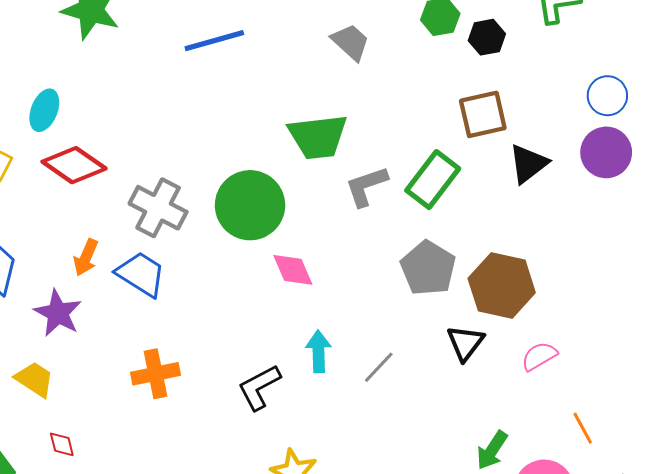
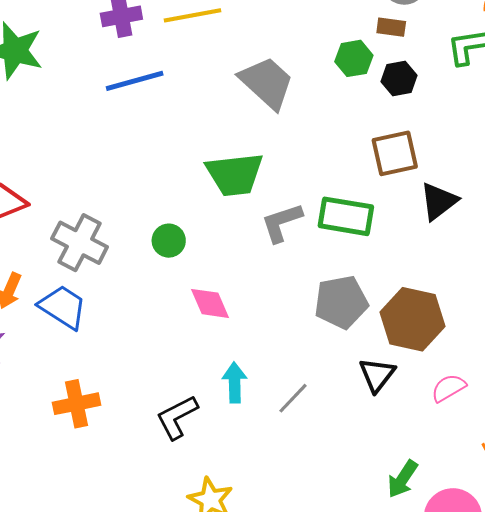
gray trapezoid: (350, 42) -> (267, 83), size x1.5
green rectangle: (433, 180) -> (346, 216), turned 62
green circle: (250, 205) -> (169, 241), size x0.5
gray pentagon: (428, 268) -> (341, 302), turned 30

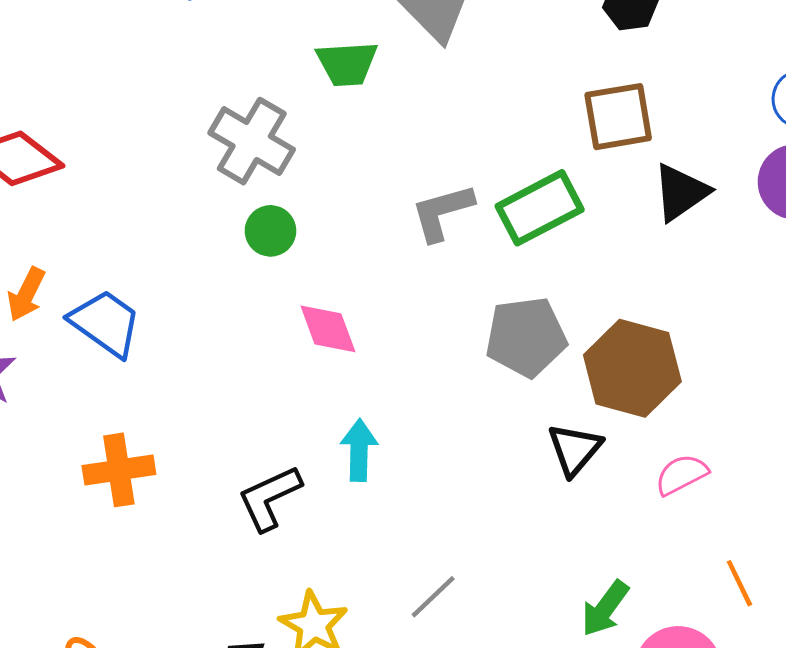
green trapezoid: (235, 174) -> (347, 64), moved, size x0.7
green rectangle: (346, 216) -> (540, 208), turned -40
gray cross: (80, 243) -> (252, 141), moved
gray line: (293, 398) -> (433, 597), moved

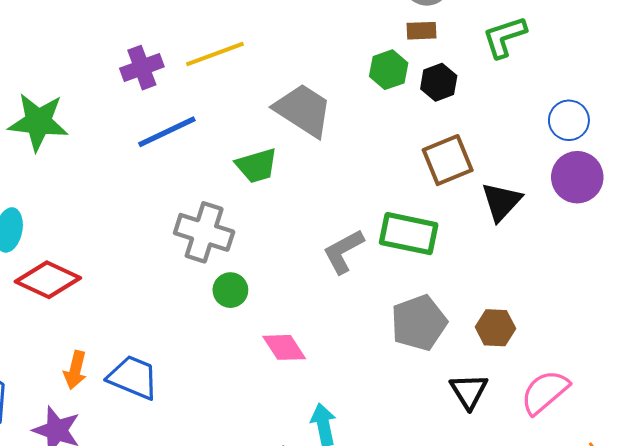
green rectangle: (540, 208) -> (409, 234), turned 52
brown hexagon: (632, 368) -> (495, 328), size x0.6
pink semicircle: (681, 475) -> (545, 392), size x1.4

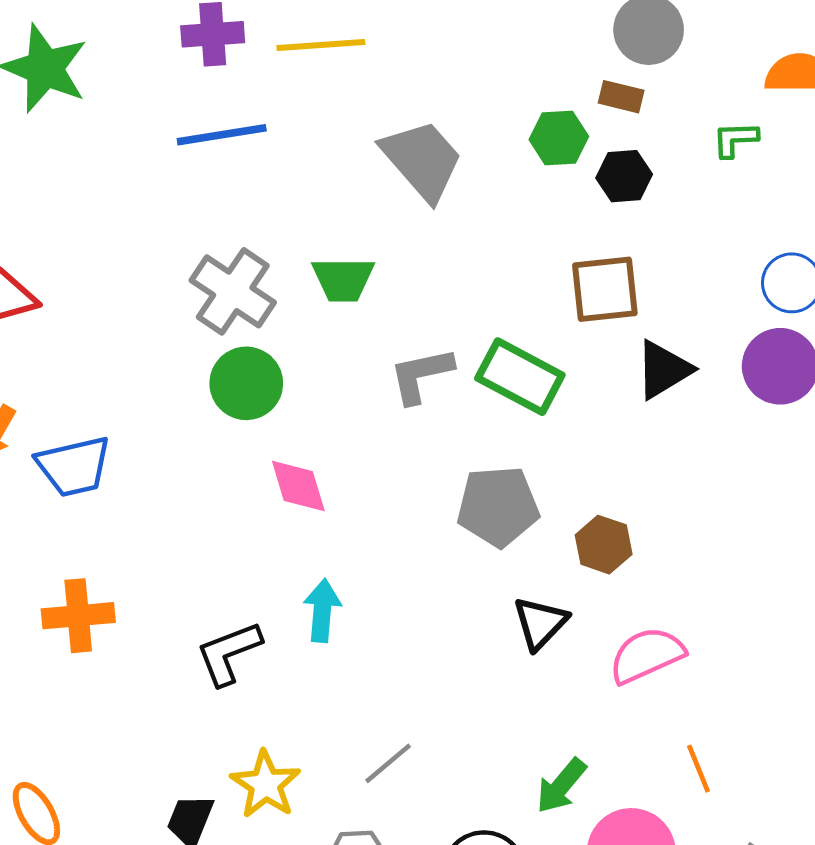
green L-shape: (505, 37) -> (735, 139), size x0.7
green trapezoid: (257, 166) -> (343, 279), moved
green circle: (230, 290) -> (246, 383), size x1.4
blue trapezoid: (133, 377) -> (74, 466), turned 128

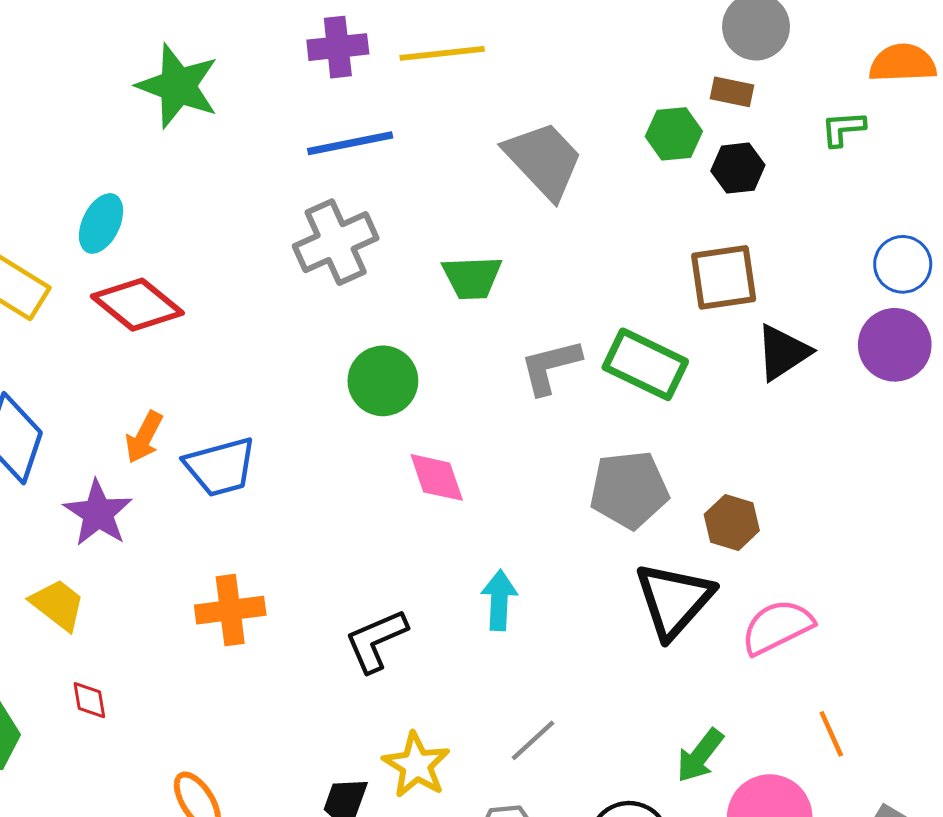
gray cross: (233, 291) -> (336, 242), moved, turned 34
cyan arrow: (322, 611) -> (499, 600), moved
black triangle: (540, 623) -> (674, 600), size x1.5

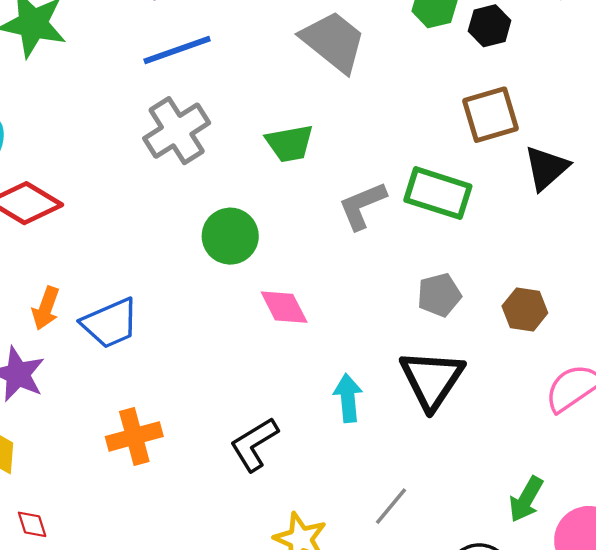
gray pentagon: (629, 490) -> (439, 295), size x0.7
black triangle: (674, 600) -> (432, 379), moved

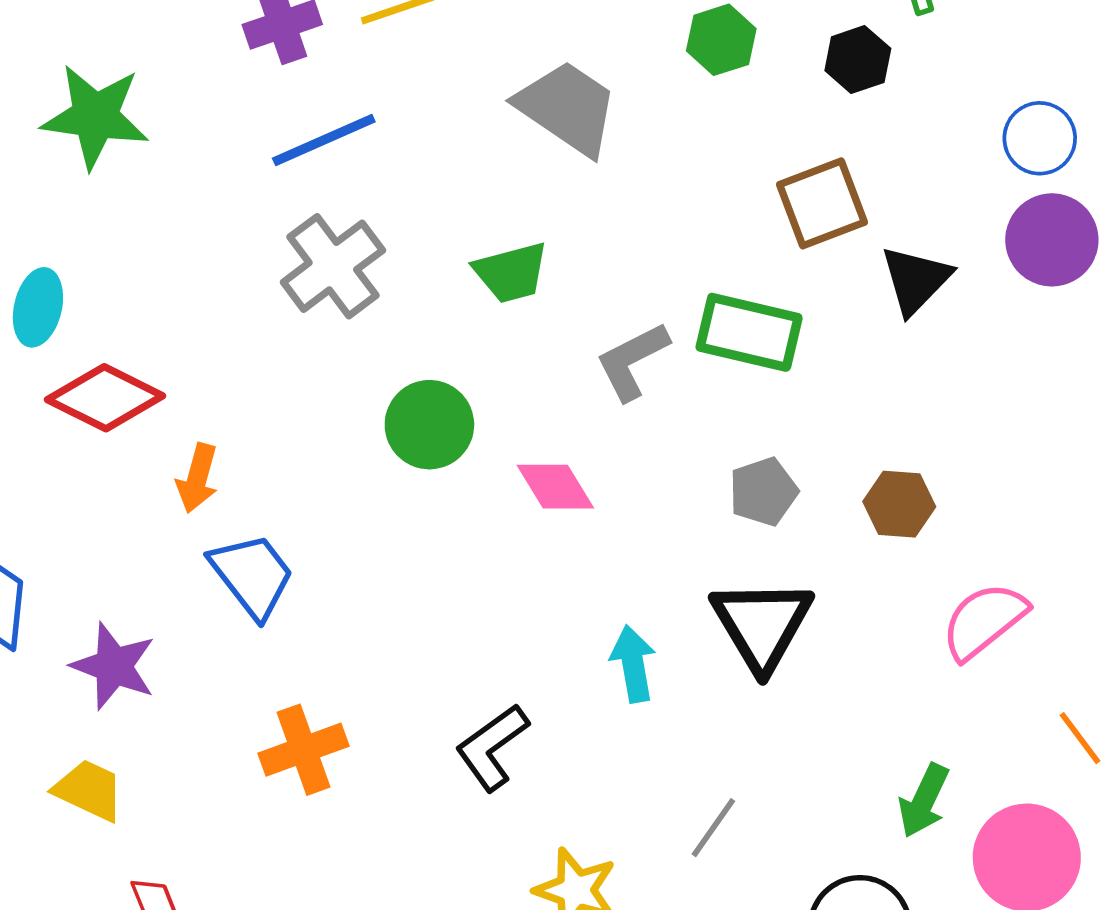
black hexagon: (490, 26) -> (858, 60), moved
pink diamond: (284, 307) -> (555, 487), moved
orange arrow: (46, 308) -> (197, 478), moved
blue trapezoid: (110, 323) -> (252, 575), turned -100

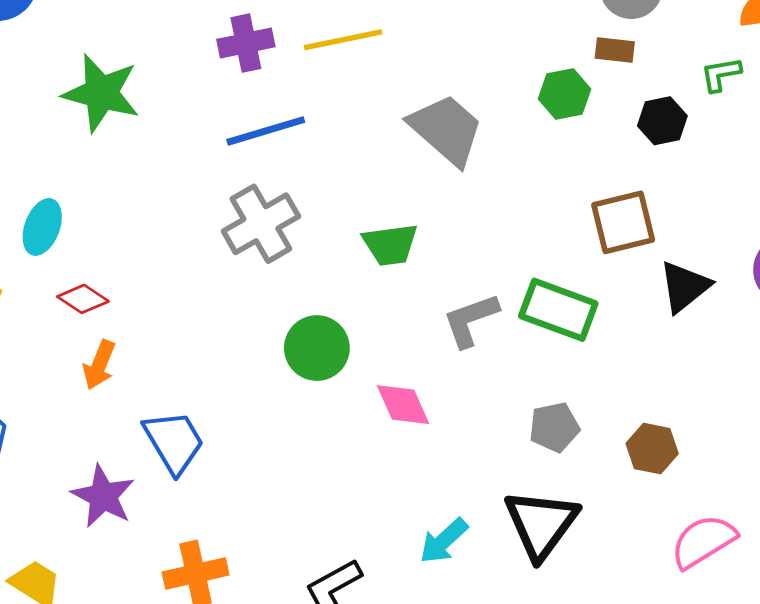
red diamond: (105, 398) -> (83, 299), size x0.6
orange arrow: (197, 478) -> (99, 365), moved
cyan arrow: (633, 664) -> (444, 541), turned -130
purple star: (114, 666) -> (103, 496), moved

